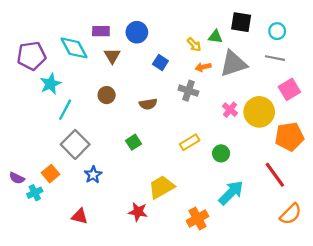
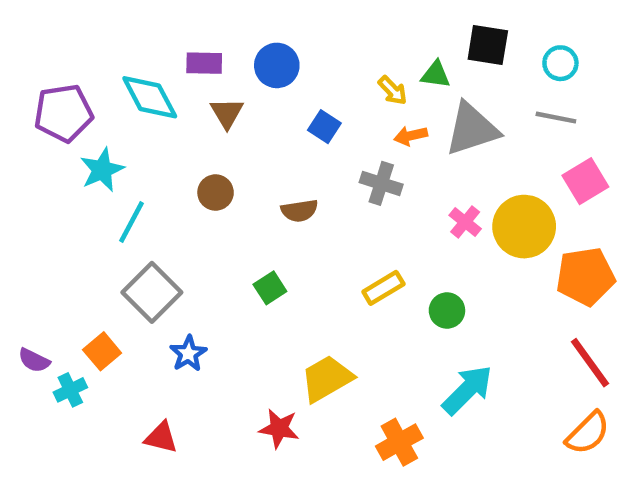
red line: (275, 175) -> (590, 363), moved

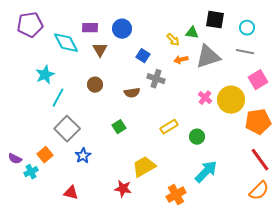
purple pentagon: (63, 113) -> (30, 25), moved
gray cross: (381, 183) -> (156, 79), moved

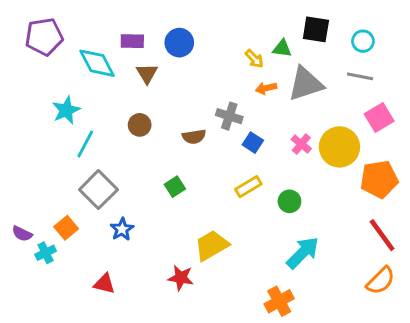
blue square: (143, 56) -> (253, 143), moved
orange cross: (176, 195) -> (279, 301), moved

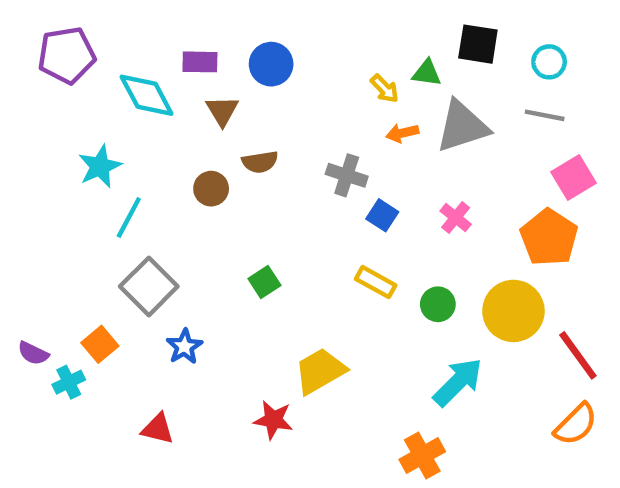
brown semicircle: (194, 137) -> (260, 162), moved
yellow circle: (339, 147) -> (513, 311), moved
orange pentagon: (379, 179) -> (549, 238), moved, turned -30
yellow rectangle: (248, 187) -> (376, 282), turned 60

